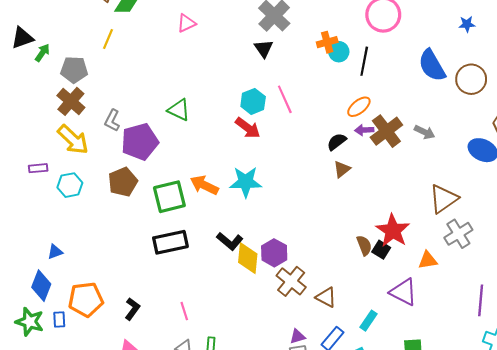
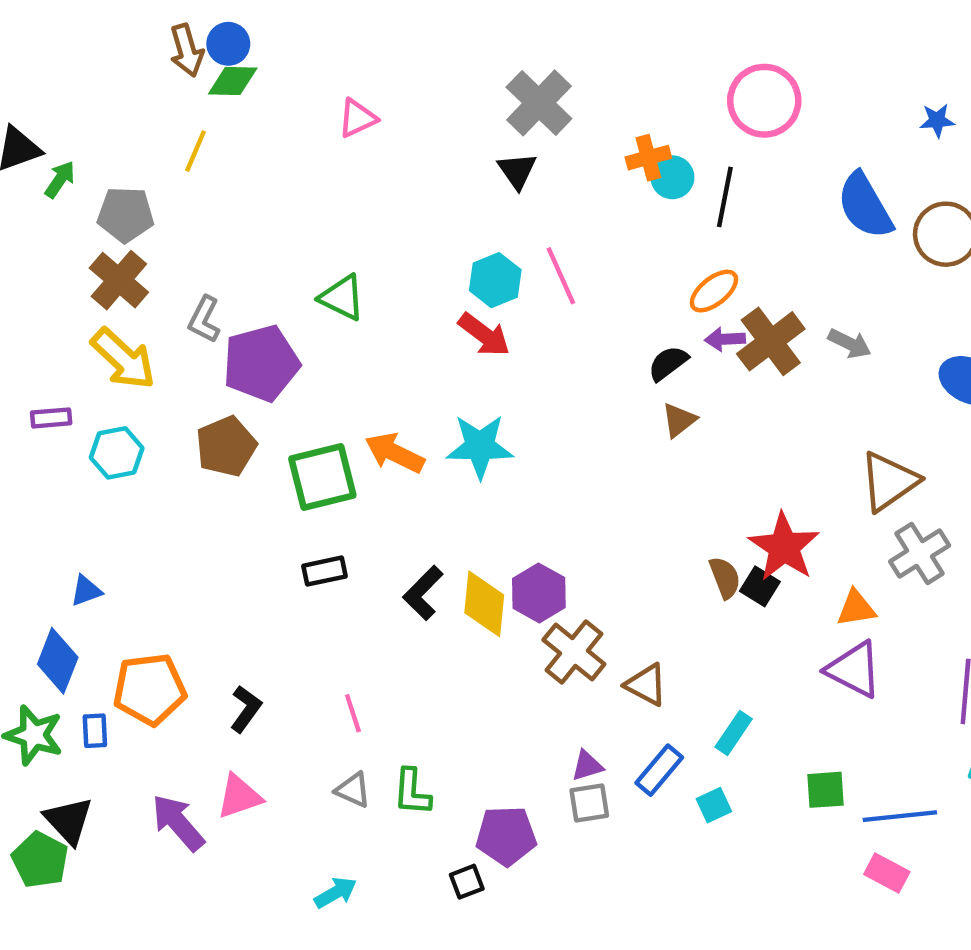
black L-shape: (230, 241) -> (423, 593), moved, turned 95
black rectangle: (170, 242) -> (325, 571), size x0.6
purple triangle: (403, 292) -> (854, 670), moved

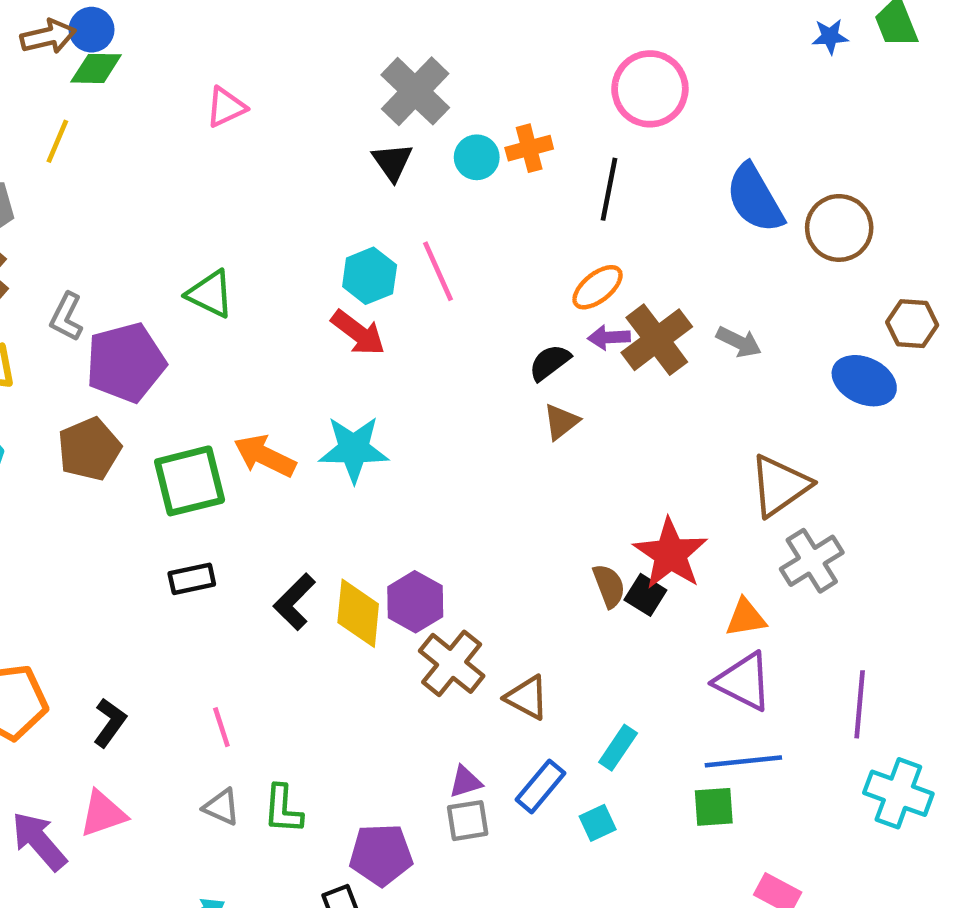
brown arrow: (187, 50) -> (48, 36), turned -87
blue star: (937, 120) -> (830, 36), moved
cyan circle: (672, 177) -> (477, 157), moved
blue line: (900, 816) -> (743, 761), moved

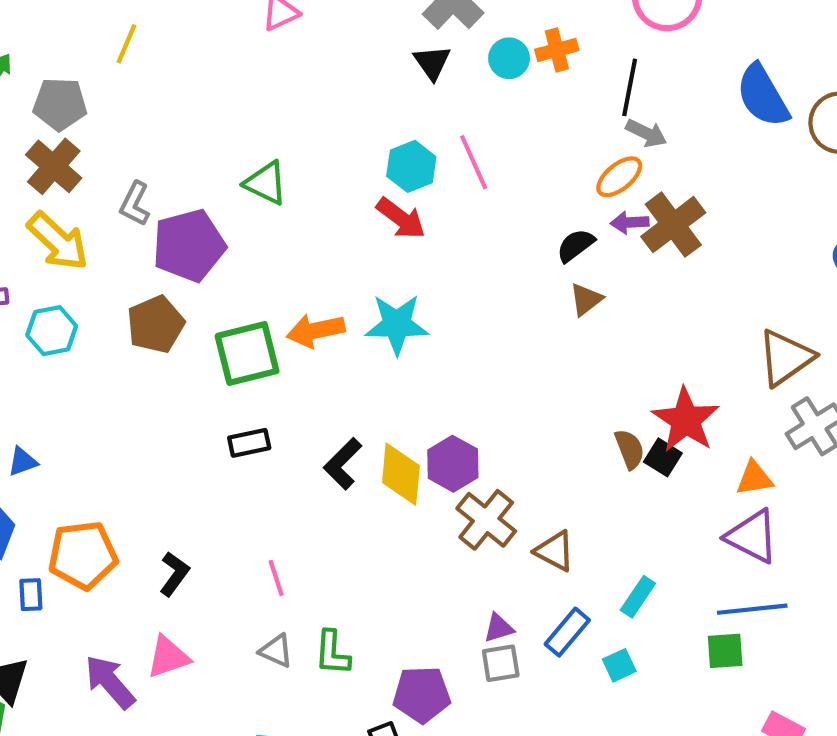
gray arrow: (739, 342) -> (646, 133), moved
orange arrow: (265, 456) -> (316, 331), turned -38

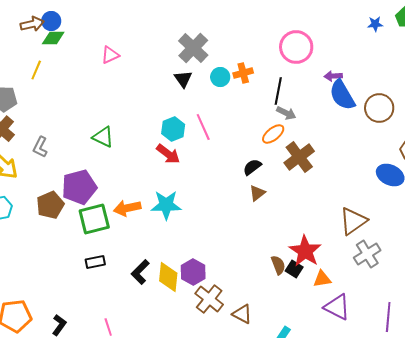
purple arrow: (630, 223) -> (333, 76), moved
purple pentagon: (189, 245) -> (79, 187), moved
orange triangle: (754, 478) -> (322, 279), moved

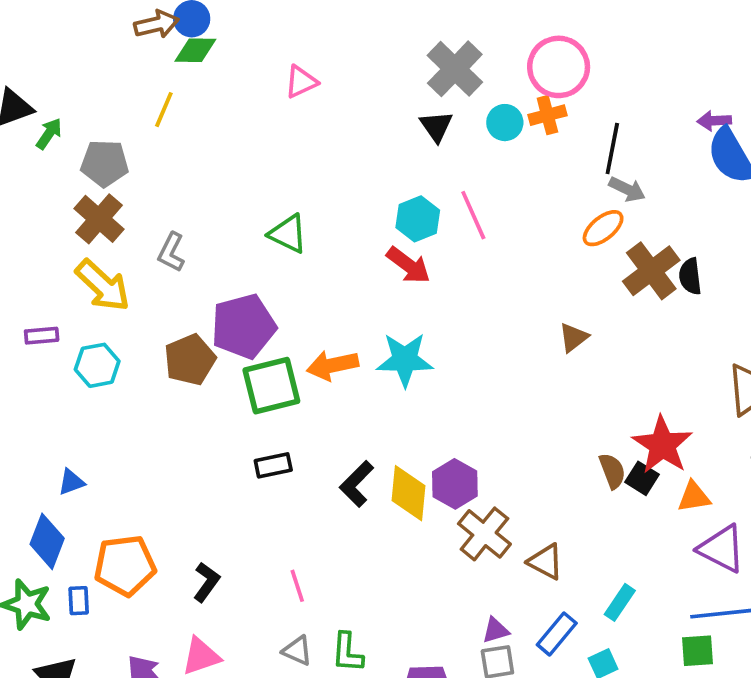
pink circle: (296, 47) -> (559, 67), moved
black semicircle: (252, 167) -> (690, 276), moved, turned -60

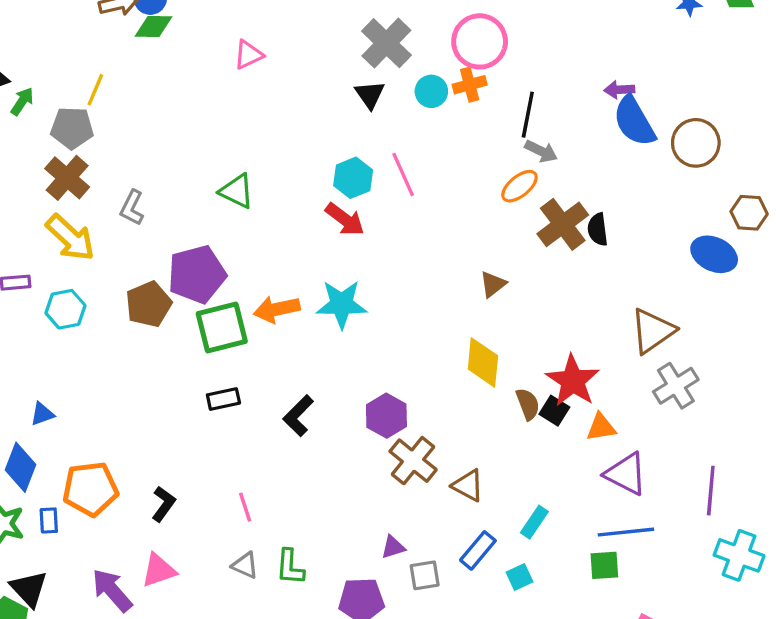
yellow line: (164, 110) -> (95, 90), moved
yellow diamond: (408, 493) -> (483, 362), moved
purple triangle: (496, 630) -> (393, 547), moved

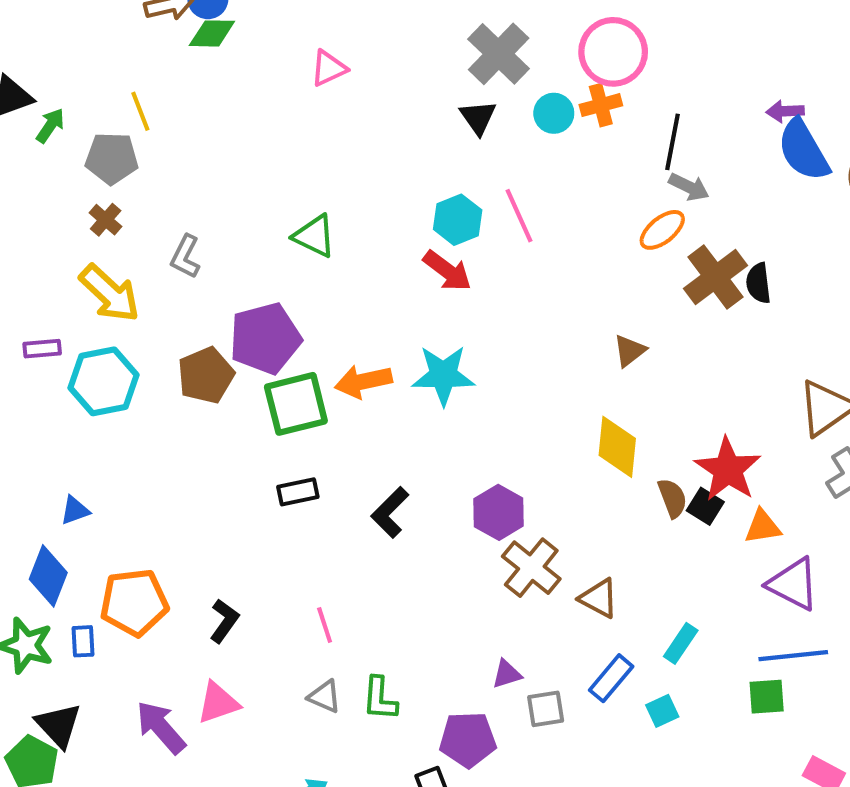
yellow line: (95, 90) -> (140, 111), turned -44
brown cross: (67, 178) -> (106, 220), size x0.6
cyan hexagon: (65, 309) -> (104, 381), size x1.4

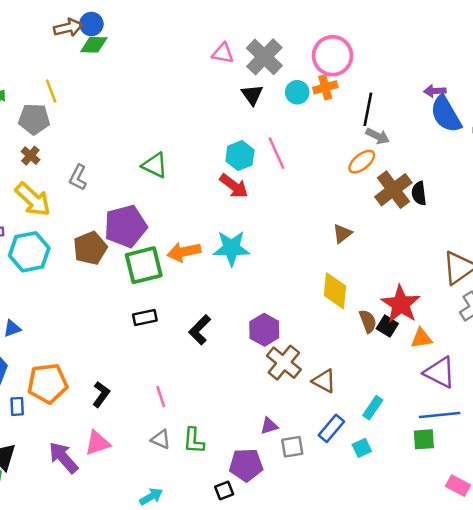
pink triangle: (329, 68) -> (223, 53), moved, turned 35

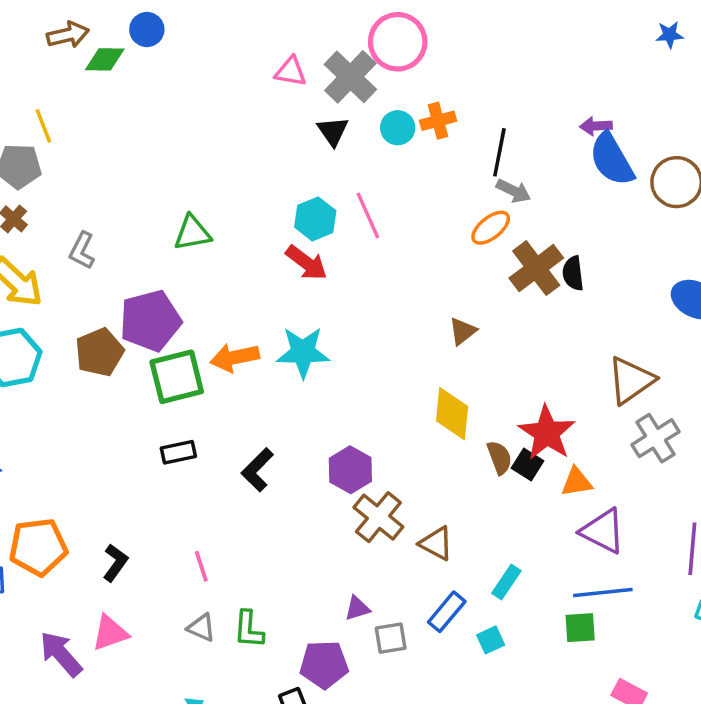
blue circle: (91, 24) -> (147, 30), moved
pink circle: (333, 56) -> (398, 42), moved
green triangle: (155, 165) -> (192, 233), turned -36

